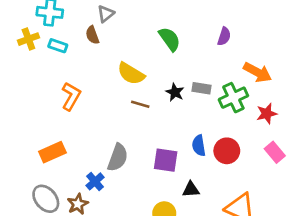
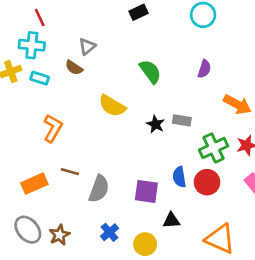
brown semicircle: (92, 35) -> (74, 68), turned -36
green cross: (233, 98) -> (214, 148), moved
brown line: (140, 104) -> (70, 172), moved
blue cross: (95, 181) -> (110, 232), moved

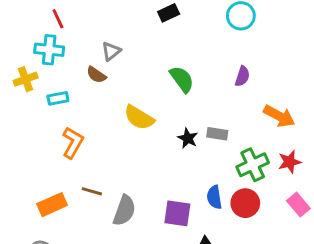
cyan rectangle: (40, 78) -> (58, 98), moved, turned -30

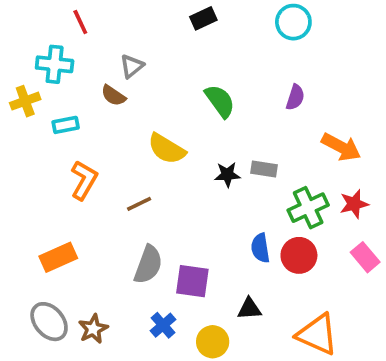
red line: (58, 19) -> (80, 22), moved
black star: (188, 138) -> (227, 175), turned -30
brown line: (92, 191) -> (139, 204), moved, turned -42
purple square: (177, 213) -> (192, 281), moved

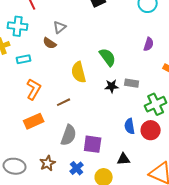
green semicircle: (220, 101) -> (108, 57), moved
yellow semicircle: (167, 149) -> (79, 72), turned 45
orange rectangle: (58, 257) -> (34, 121), moved
gray ellipse: (49, 322) -> (15, 166), turned -40
brown star: (93, 329) -> (48, 163), moved

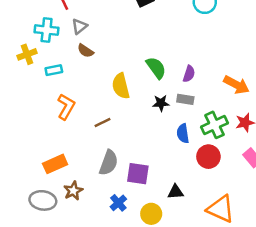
gray triangle: (60, 27) -> (79, 26), moved
purple semicircle: (149, 44) -> (189, 74), moved
orange rectangle: (34, 121) -> (55, 164), moved
blue semicircle: (130, 126) -> (183, 133), moved
brown star: (48, 163) -> (73, 191), moved

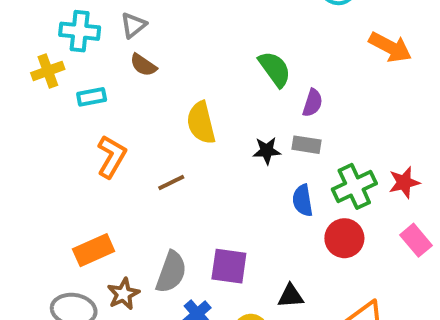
green semicircle: (156, 68) -> (275, 69), moved
orange arrow: (236, 85) -> (390, 47), moved
gray semicircle: (109, 163) -> (171, 272), moved

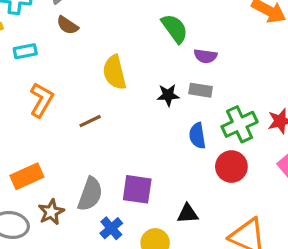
purple semicircle: (313, 103) -> (205, 56), turned 80

